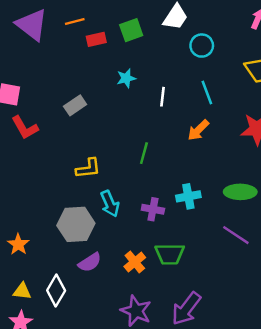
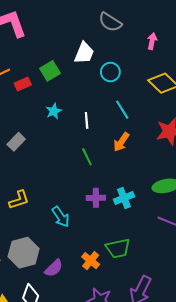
green line: (144, 153) -> (87, 157), moved, turned -30
yellow L-shape: (88, 168) -> (19, 200), moved
purple cross: (153, 209) -> (96, 198), moved
gray hexagon: (76, 224) -> (24, 253), moved

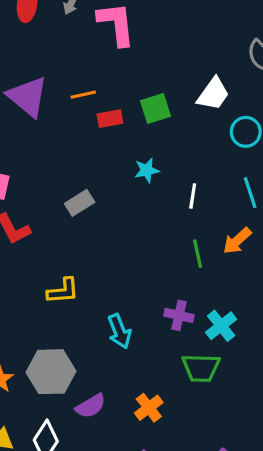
green line: (87, 157) -> (198, 254), moved
cyan cross: (124, 198) -> (221, 326), turned -30
green trapezoid: (118, 248) -> (201, 368), moved

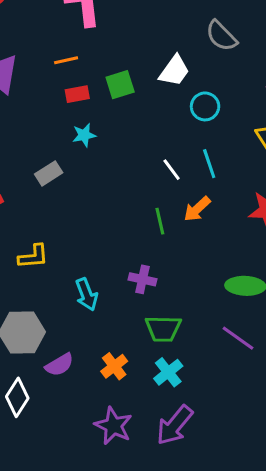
orange line: (83, 95) -> (66, 60), moved
cyan star: (147, 170) -> (84, 135), moved
white line: (193, 196) -> (172, 170), moved, turned -45
cyan cross: (221, 326) -> (168, 372), moved

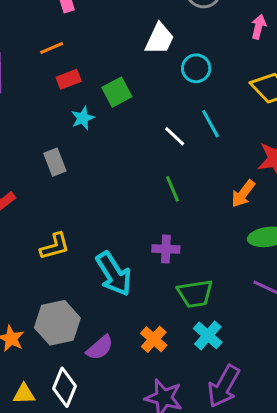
green square: (120, 85) -> (117, 92), moved
gray rectangle: (49, 173) -> (55, 162), turned -68
orange arrow: (197, 209) -> (243, 194), moved
cyan arrow: (86, 294) -> (114, 274), size x1.4

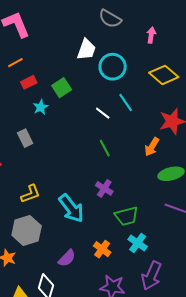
cyan circle: (196, 68) -> (113, 67), size x1.4
purple cross: (166, 249) -> (104, 188), turned 36
gray hexagon: (57, 323) -> (27, 231), moved

